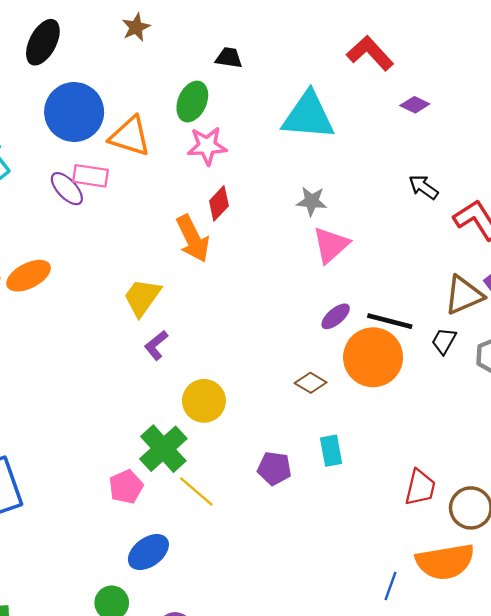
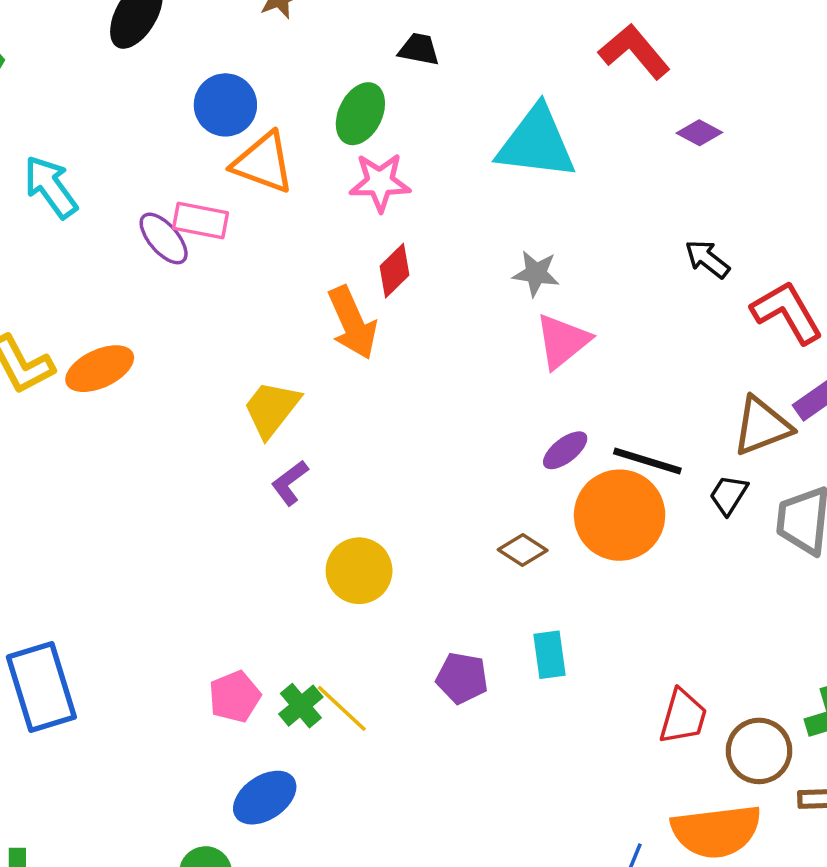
blue circle: (74, 112) -> (225, 105), moved, size x0.7
green cross: (163, 449) -> (301, 706), moved, size x0.6

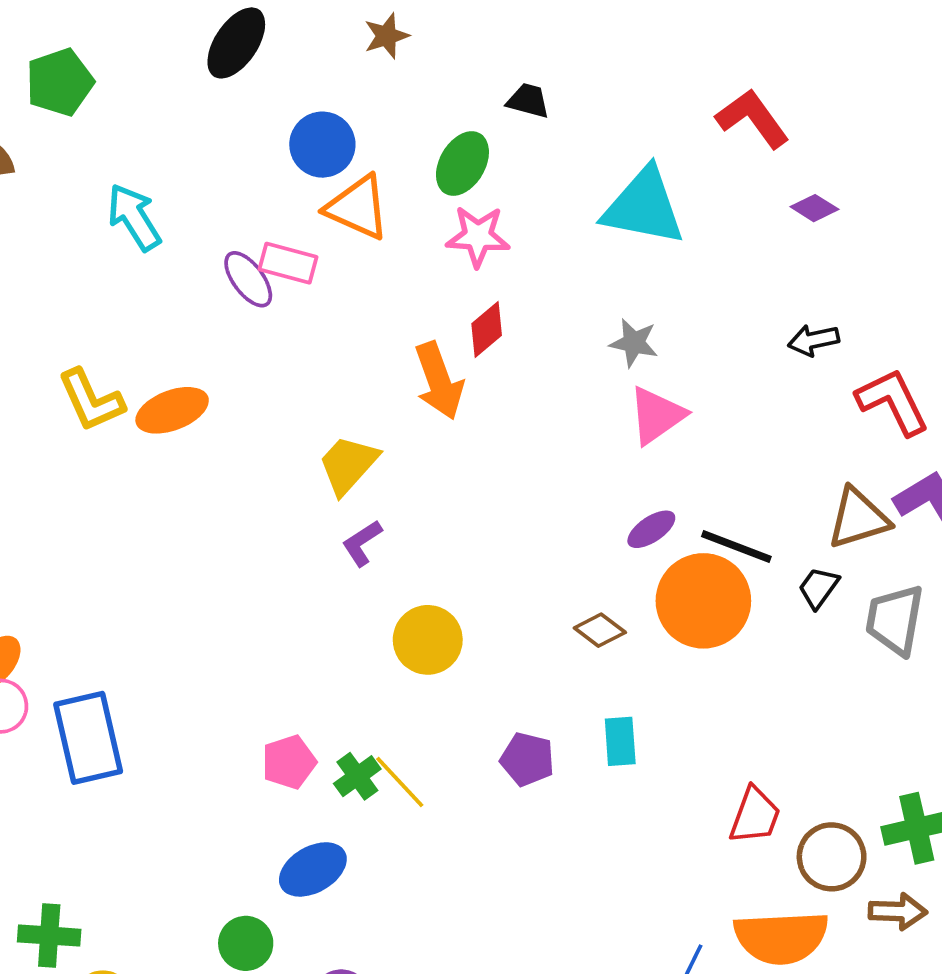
black arrow: (707, 259) -> (814, 340), turned -54

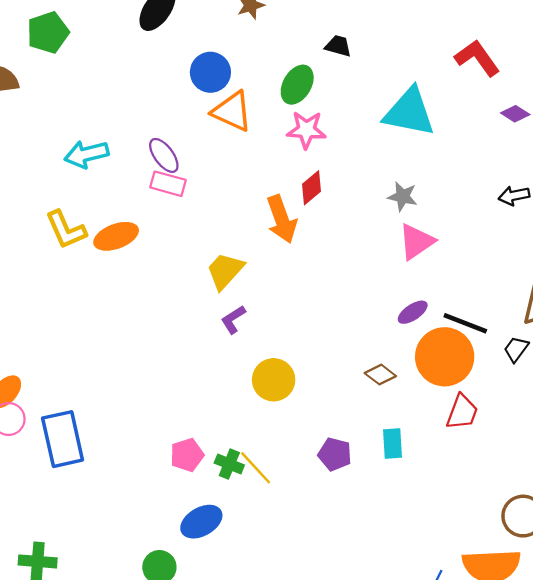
cyan arrow: (134, 217) -> (86, 154), moved, turned -72
pink rectangle: (288, 263) -> (168, 184), moved
green cross: (357, 776) -> (229, 464), turned -32
red trapezoid: (755, 816) -> (462, 412), moved

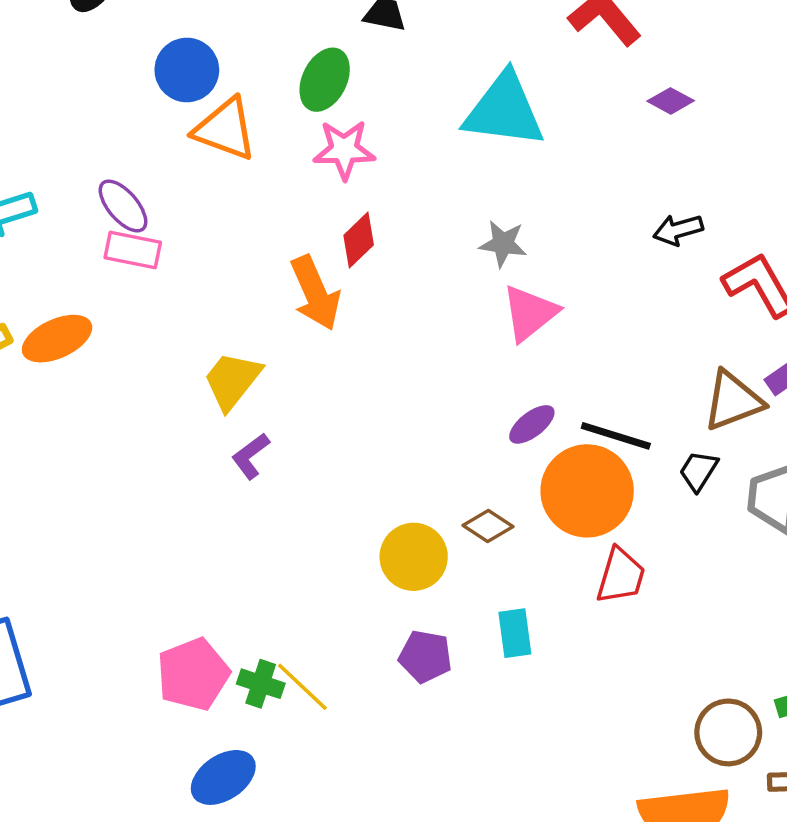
yellow circle: (274, 380) -> (414, 557), moved
pink pentagon: (187, 455) -> (193, 674), size x1.4

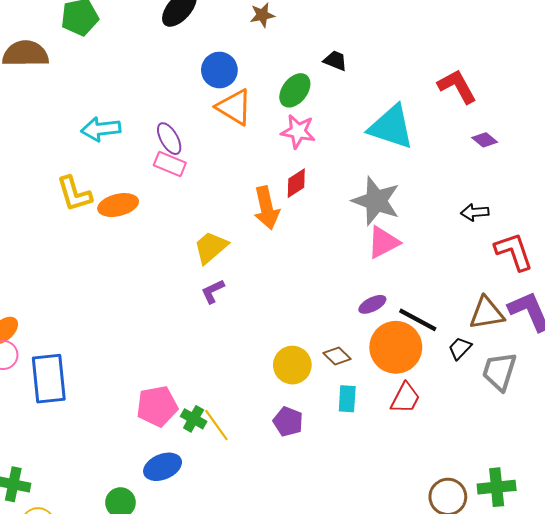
gray star: (503, 244) -> (376, 201), size x1.8
cyan rectangle: (515, 633) -> (347, 399), moved

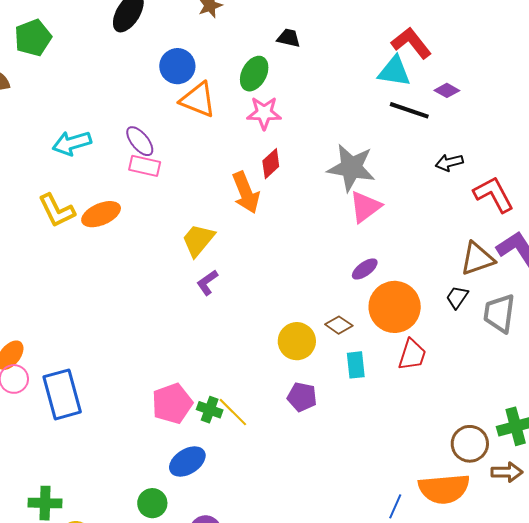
cyan triangle: (391, 127) -> (394, 71), moved, size x0.7
black line: (418, 320) -> (409, 110), moved

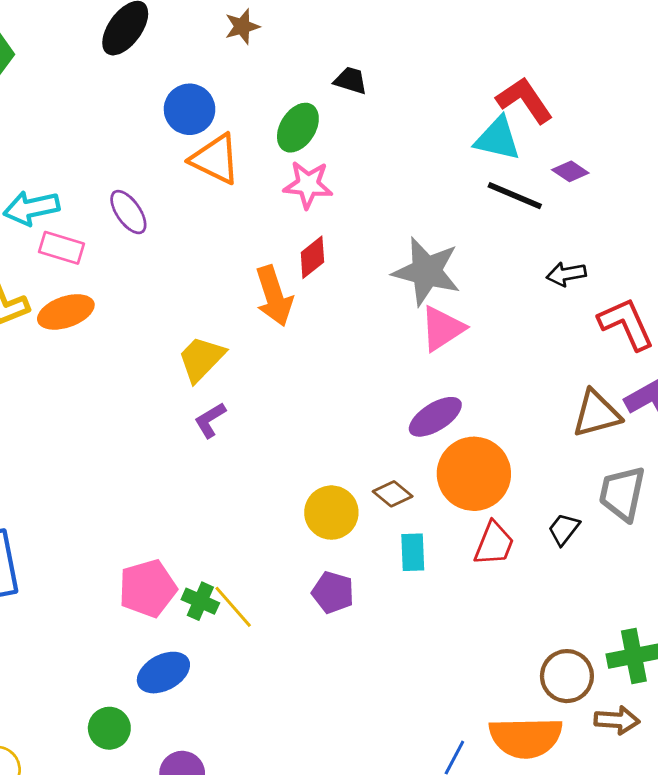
pink rectangle: (145, 166) -> (61, 248), moved
purple ellipse: (365, 269) -> (435, 417), size x1.4
black trapezoid: (457, 297) -> (564, 529), moved

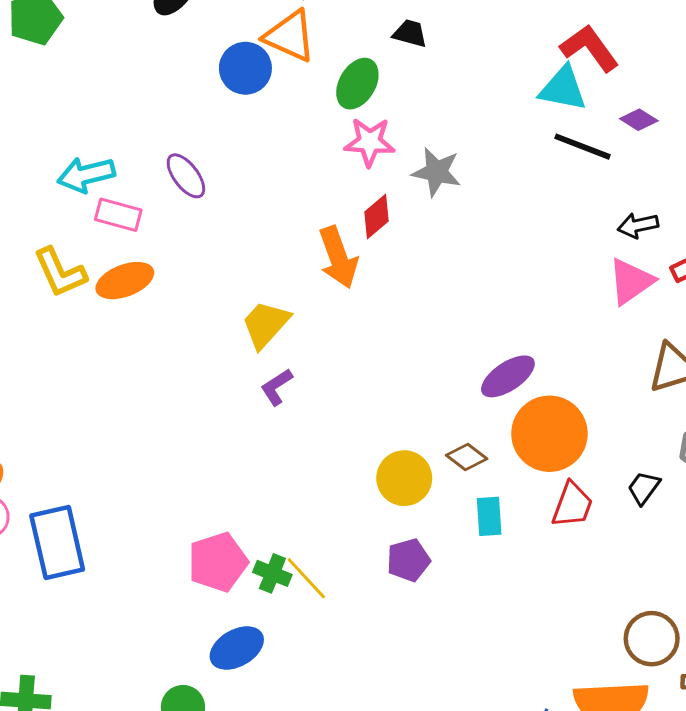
orange triangle: (215, 159) -> (290, 36), moved
gray star: (426, 271) -> (437, 172), moved, size x0.7
pink triangle: (442, 328) -> (631, 281), moved
purple pentagon: (333, 592) -> (408, 560), turned -30

